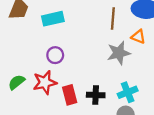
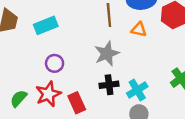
gray star: (119, 53) -> (107, 54), moved
black cross: (96, 95) -> (109, 85), moved

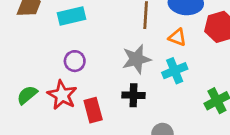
cyan cross: (137, 90) -> (175, 71), moved
red star: (48, 94) -> (62, 95), turned -30

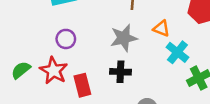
orange triangle: (177, 37) -> (161, 28), moved
cyan cross: (175, 71) -> (177, 52), moved, turned -30

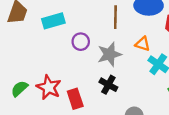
purple circle: (66, 39) -> (81, 42), moved
black cross: (120, 72) -> (108, 85), turned 30

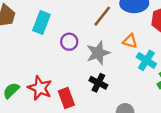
brown line: (115, 17) -> (102, 16), turned 40
cyan rectangle: (53, 21) -> (41, 22), turned -50

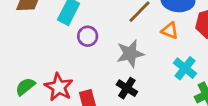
orange triangle: (130, 41) -> (170, 31), moved
purple circle: (69, 42) -> (88, 36), moved

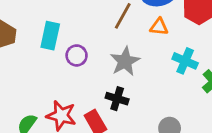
black cross: (127, 88) -> (117, 99), moved

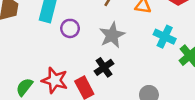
black cross: (117, 99) -> (104, 67), turned 36

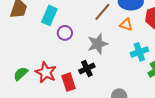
cyan cross: (165, 37) -> (139, 52), turned 36

